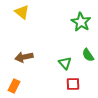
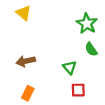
green semicircle: (88, 55) -> (91, 49), moved
orange rectangle: (14, 86) -> (28, 93), moved

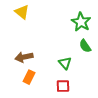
red square: (78, 90) -> (63, 86), moved
orange rectangle: (28, 93) -> (29, 77), moved

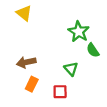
green star: (81, 22) -> (79, 32), moved
red square: (63, 86) -> (60, 92), moved

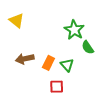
yellow triangle: (24, 13) -> (16, 21), moved
orange rectangle: (32, 84) -> (48, 63), moved

